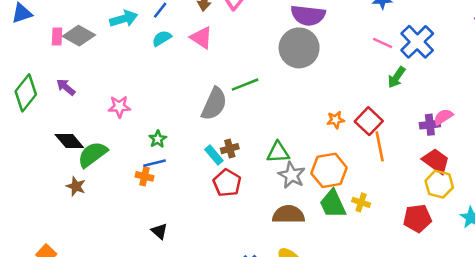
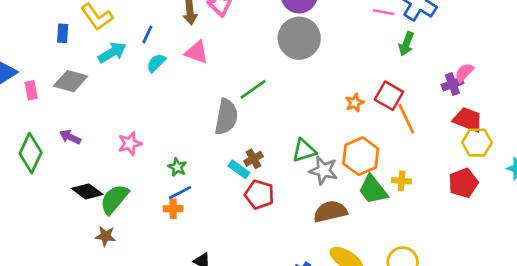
pink rectangle: (57, 37) -> (31, 90), moved

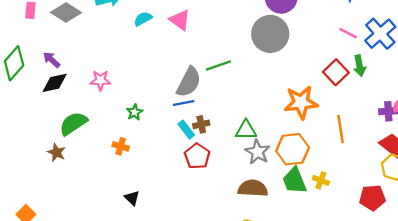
green arrow: (406, 44) -> (359, 66), turned -48
red square: (389, 96) -> (336, 72), moved
orange star: (355, 103) -> (301, 102), size x2.0
black diamond: (87, 191) -> (55, 83), moved, turned -64
blue line: (180, 193) -> (184, 103), moved

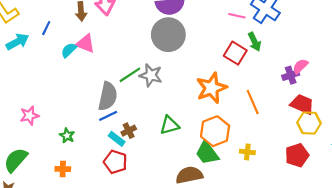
cyan semicircle: (143, 19) -> (69, 50), moved
gray star: (257, 152) -> (151, 75), moved
red pentagon: (197, 156) -> (115, 162), moved
green trapezoid: (294, 181) -> (207, 153), moved

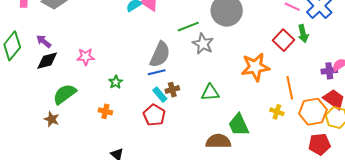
green line: (130, 75) -> (188, 27), moved
orange hexagon: (215, 131) -> (313, 112), moved
yellow cross: (247, 152) -> (277, 112), moved

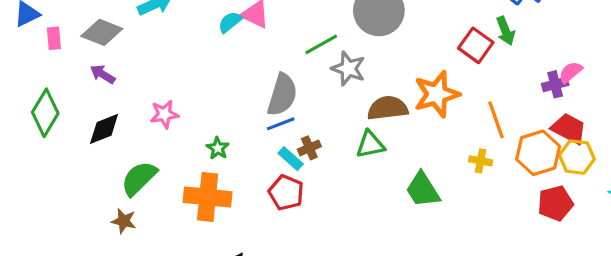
purple arrow: (44, 41) -> (103, 74), moved
orange cross: (105, 111) -> (208, 197), size x2.0
brown semicircle: (218, 141) -> (388, 108), moved

